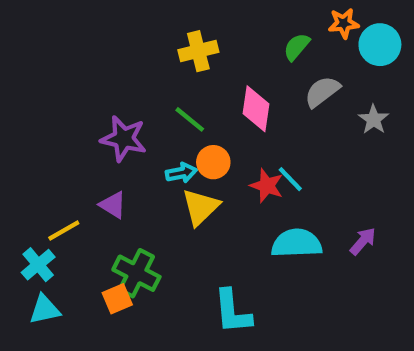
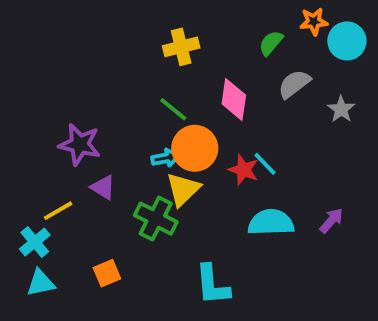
purple star: (124, 139) -> (80, 144), moved
orange circle: (213, 162) -> (195, 148), size x1.5
green cross: (136, 273) -> (156, 219), moved

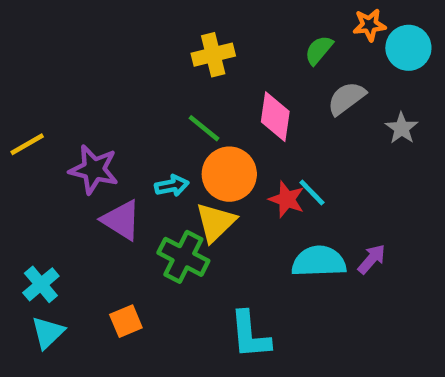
cyan arrow: (165, 158) -> (172, 186), moved
purple triangle: (103, 187) -> (121, 220), size x1.4
yellow line: (58, 211) -> (27, 144), moved
purple arrow: (331, 220) -> (372, 259), moved
cyan triangle: (41, 283) -> (48, 333), turned -32

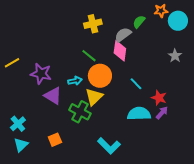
gray semicircle: (346, 98) -> (123, 35), moved
red star: (287, 199) -> (159, 98), moved
cyan L-shape: (250, 335) -> (109, 146), turned -40

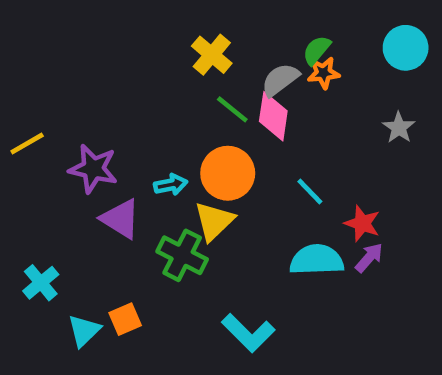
orange star: (161, 11) -> (323, 73), moved
yellow cross: (93, 24) -> (212, 55), turned -36
green line: (89, 56) -> (232, 109), moved
cyan triangle: (21, 145) -> (84, 331), moved

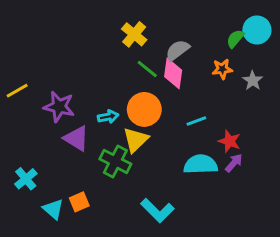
green semicircle: (317, 50) -> (235, 39), moved
orange star: (323, 73) -> (222, 69), moved
cyan line: (310, 191) -> (196, 121), turned -66
cyan triangle: (84, 331) -> (53, 209), turned -35

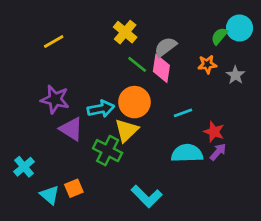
yellow line: (17, 91) -> (54, 41), moved
cyan arrow: (108, 117) -> (101, 109), size x1.4

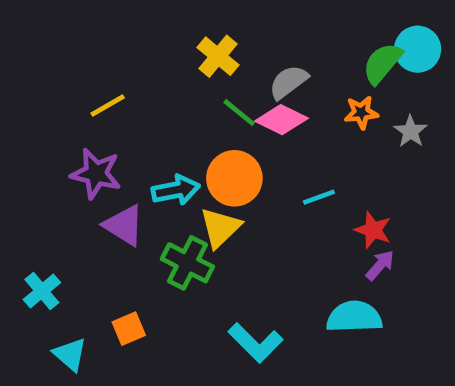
green semicircle: (219, 36) -> (382, 63), size x1.4
yellow line: (54, 41) -> (108, 105), moved
pink diamond: (161, 68) -> (281, 120), turned -72
cyan semicircle: (187, 153) -> (354, 317), moved
cyan triangle: (50, 195) -> (70, 354), moved

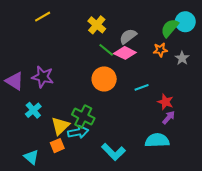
yellow line: (108, 105) -> (43, 17), moved
cyan arrow: (176, 190) -> (78, 132), moved
purple triangle: (124, 225) -> (15, 81), moved
yellow triangle: (220, 228) -> (60, 126), moved
cyan cross: (42, 291) -> (33, 110), moved

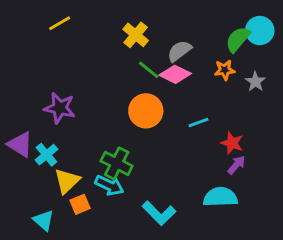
purple triangle: (15, 81) -> (20, 144), moved
yellow triangle: (60, 126) -> (67, 181), moved
cyan arrow: (78, 132) -> (109, 185), turned 36

